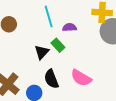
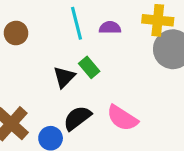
purple semicircle: (70, 27) -> (110, 28), moved
black semicircle: (51, 79) -> (77, 118), turned 72

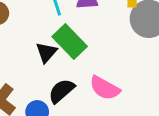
green rectangle: (89, 67) -> (70, 42), size x1.6

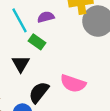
green rectangle: (70, 42) -> (37, 42), moved, size x0.6

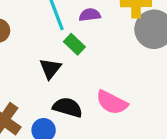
black semicircle: (39, 92) -> (68, 107), turned 60

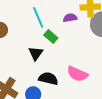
purple semicircle: (90, 15) -> (70, 18), moved

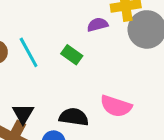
cyan line: (38, 17) -> (29, 52), moved
black triangle: (36, 53) -> (23, 114), moved

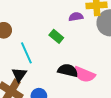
cyan line: (29, 52) -> (26, 53), moved
black semicircle: (74, 117) -> (68, 70), moved

